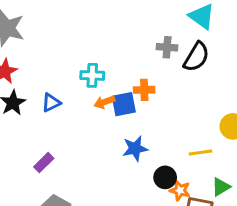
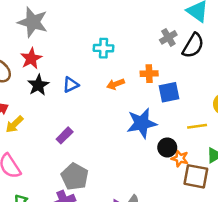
gray cross: (167, 47) -> (168, 37), turned -35
cyan cross: (92, 75) -> (103, 48), moved
blue square: (124, 104) -> (169, 92), moved
blue star: (135, 149) -> (142, 123), size x1.4

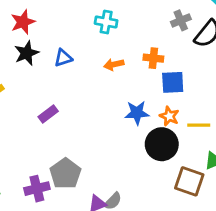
blue star: (142, 123) -> (137, 113), size x0.7
black circle: (167, 147) -> (162, 144), size x1.5
orange star: (180, 158) -> (169, 116), moved
gray pentagon: (75, 177) -> (65, 174), moved

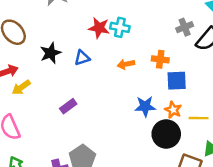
red star: (23, 22) -> (99, 28), moved, turned 30

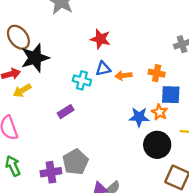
cyan cross: (120, 27) -> (82, 80), moved
black star: (51, 53) -> (35, 58), moved, size x1.4
blue triangle: (82, 58) -> (103, 69), moved
orange star: (173, 110) -> (159, 112), moved

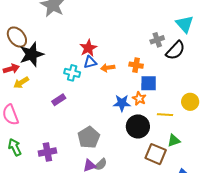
red star: (100, 39) -> (88, 48), moved, turned 30
gray pentagon: (76, 162) -> (89, 137), moved

